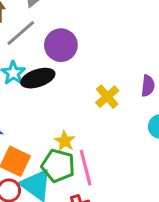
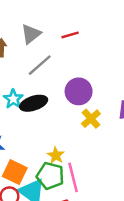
gray line: (21, 33) -> (40, 65), moved
purple circle: (61, 45) -> (79, 91), moved

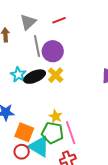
gray line: (40, 65) -> (37, 46), turned -55
purple circle: (79, 91) -> (53, 51), moved
yellow cross: (91, 119) -> (56, 75), moved

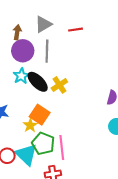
purple circle: (53, 51) -> (23, 51), moved
black ellipse: (35, 77) -> (38, 82), turned 55
yellow star: (56, 116) -> (30, 125), moved
orange square: (24, 132) -> (40, 115), moved

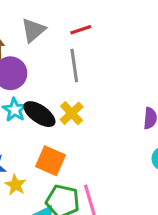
gray line: (47, 51) -> (74, 65), moved
yellow star: (30, 125) -> (15, 185), moved

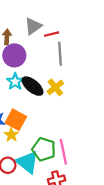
red line: (81, 30) -> (52, 34), moved
orange square: (51, 161) -> (16, 120), moved

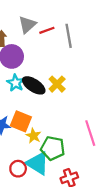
gray line: (60, 54) -> (69, 36), moved
yellow star: (11, 135) -> (34, 136), moved
pink line: (63, 152) -> (90, 133), moved

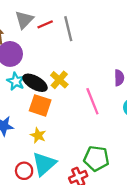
orange square: (21, 121) -> (40, 105), moved
pink line: (90, 133) -> (92, 101), moved
green pentagon: (53, 148) -> (96, 158), moved
cyan triangle: (38, 163) -> (44, 164), turned 50

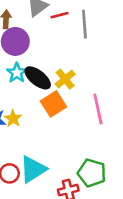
orange square: (40, 105) -> (53, 104), moved, turned 30
yellow star: (38, 135) -> (13, 119), moved

